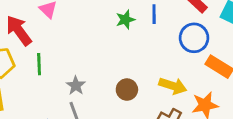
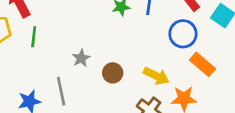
gray star: (76, 86) -> (81, 58), moved

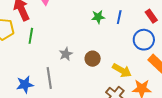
brown circle: (113, 73) -> (93, 59), moved

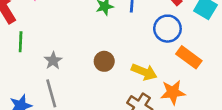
gray star: (66, 54) -> (53, 61), moved

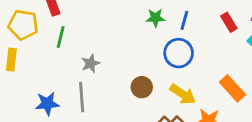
blue circle: (167, 29) -> (179, 53), moved
brown circle: (104, 61) -> (142, 87), moved

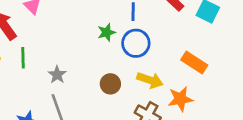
green star: (155, 18) -> (106, 32), moved

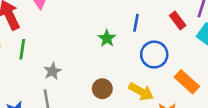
green star: (106, 32) -> (107, 38), turned -30
blue circle: (136, 43) -> (154, 55), moved

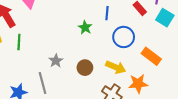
gray star: (52, 71) -> (56, 61), moved

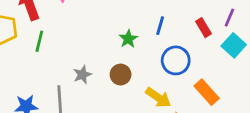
brown circle: (85, 68) -> (121, 75), moved

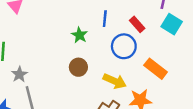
red rectangle: (203, 28) -> (137, 24), moved
gray star: (82, 75) -> (19, 74), moved

